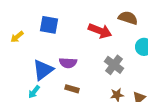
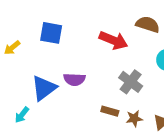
brown rectangle: (72, 89) -> (110, 111), moved
cyan arrow: (34, 92) -> (22, 115), moved

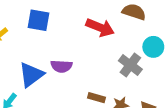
gray cross: (131, 82) -> (130, 65), moved

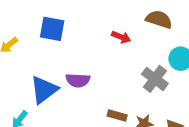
red arrow: (100, 28) -> (121, 37), size x0.6

